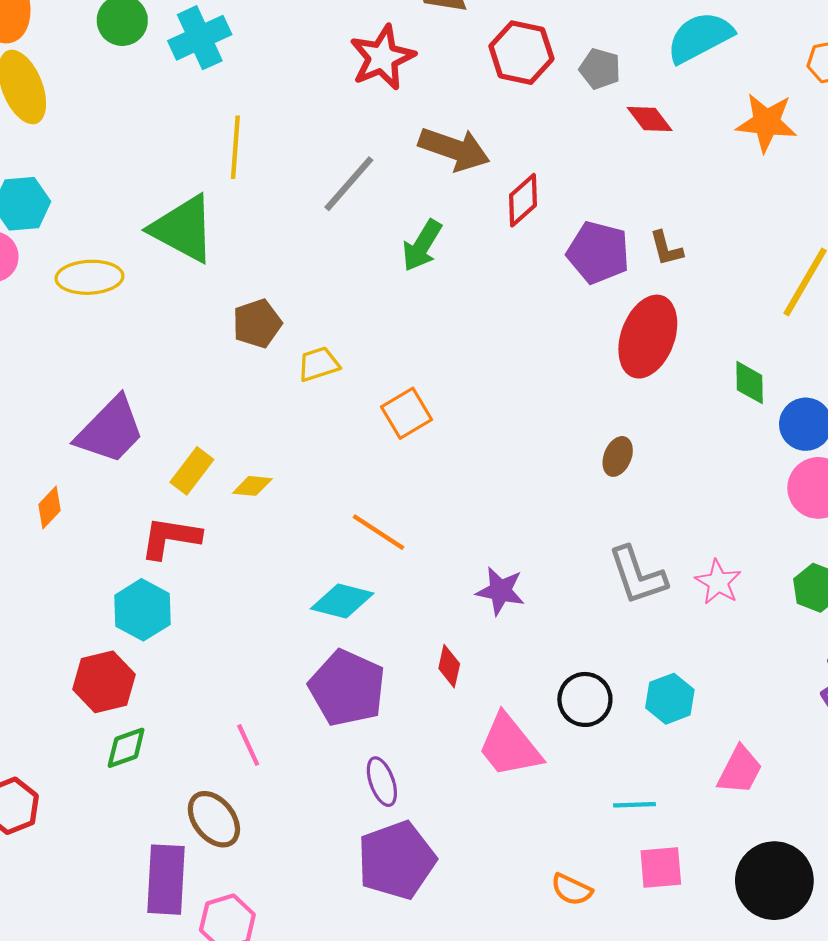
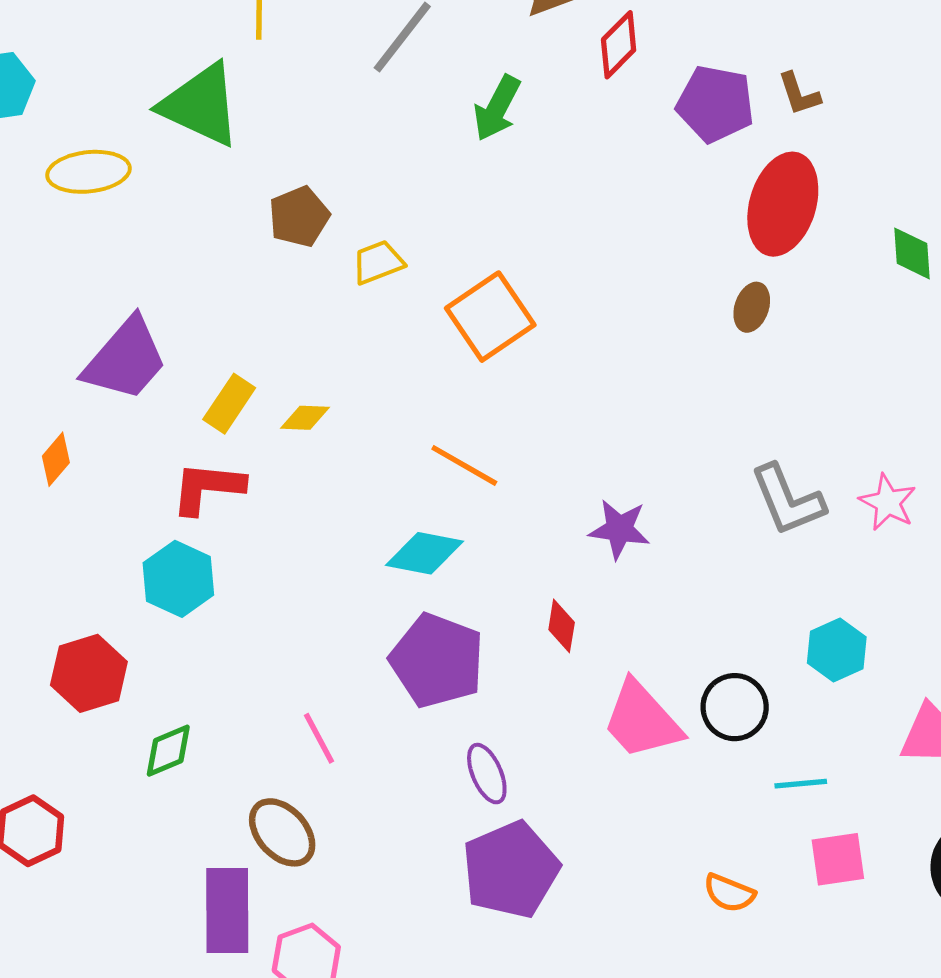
orange square: (407, 413) -> (490, 317), size x1.4
brown ellipse: (618, 456) -> (752, 307), moved
red hexagon: (104, 682) -> (89, 673), moved
black circle: (585, 699) -> (735, 707), moved

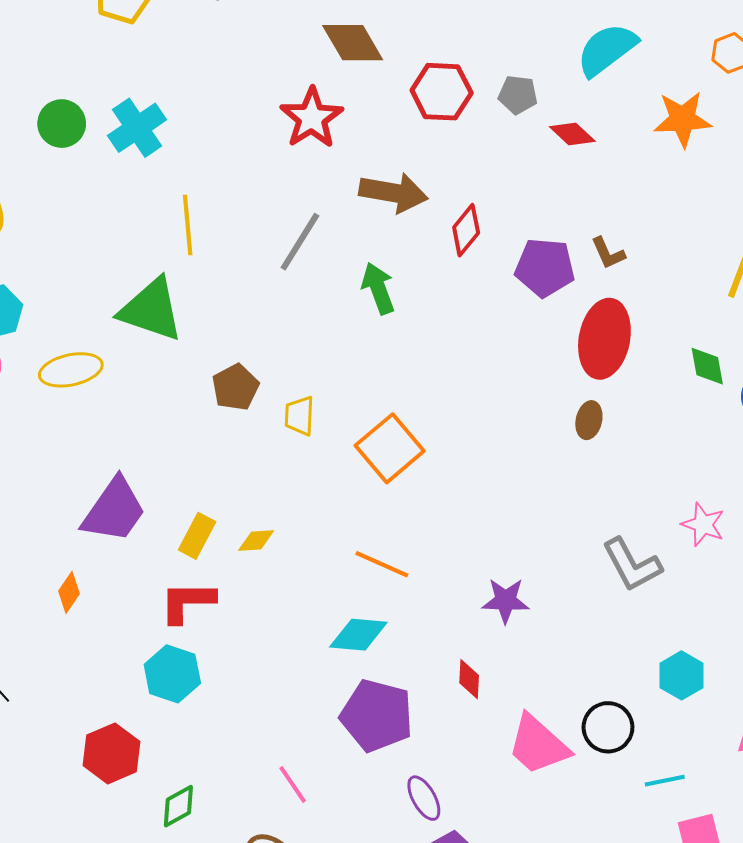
green arrow: (497, 108) -> (378, 288), turned 138
yellow trapezoid: (378, 262) -> (299, 416), turned -60
pink star: (888, 502) -> (703, 524), moved

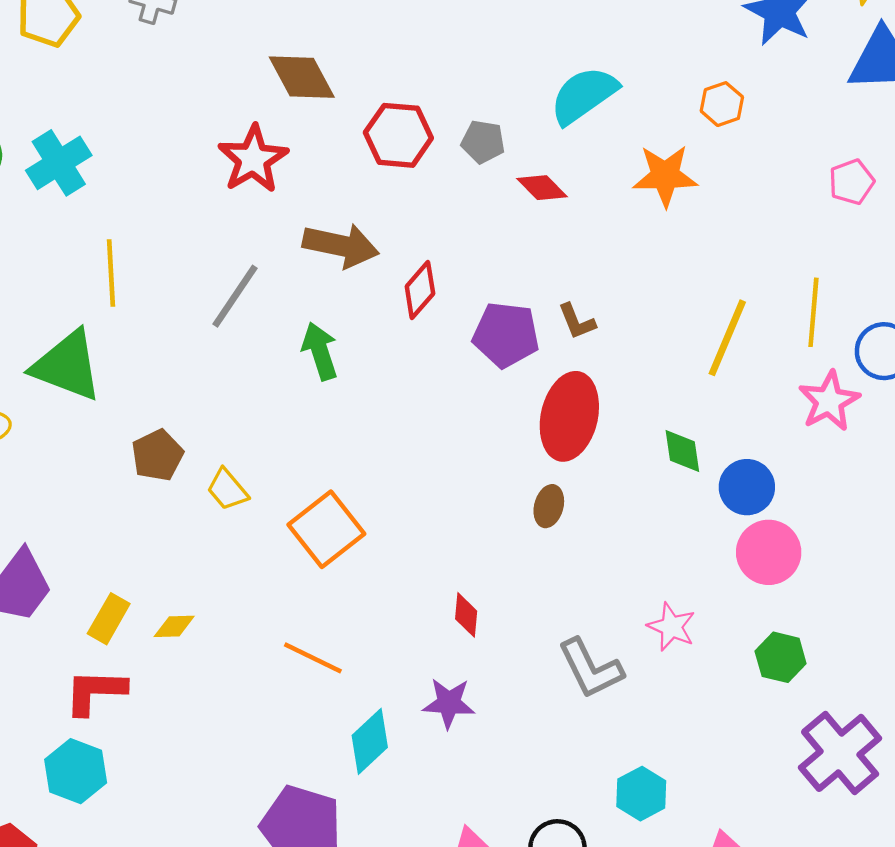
yellow trapezoid: (299, 416) -> (227, 490), turned -45
cyan diamond: (358, 635) -> (370, 741), moved, turned -50
red diamond: (469, 679) -> (466, 615), moved

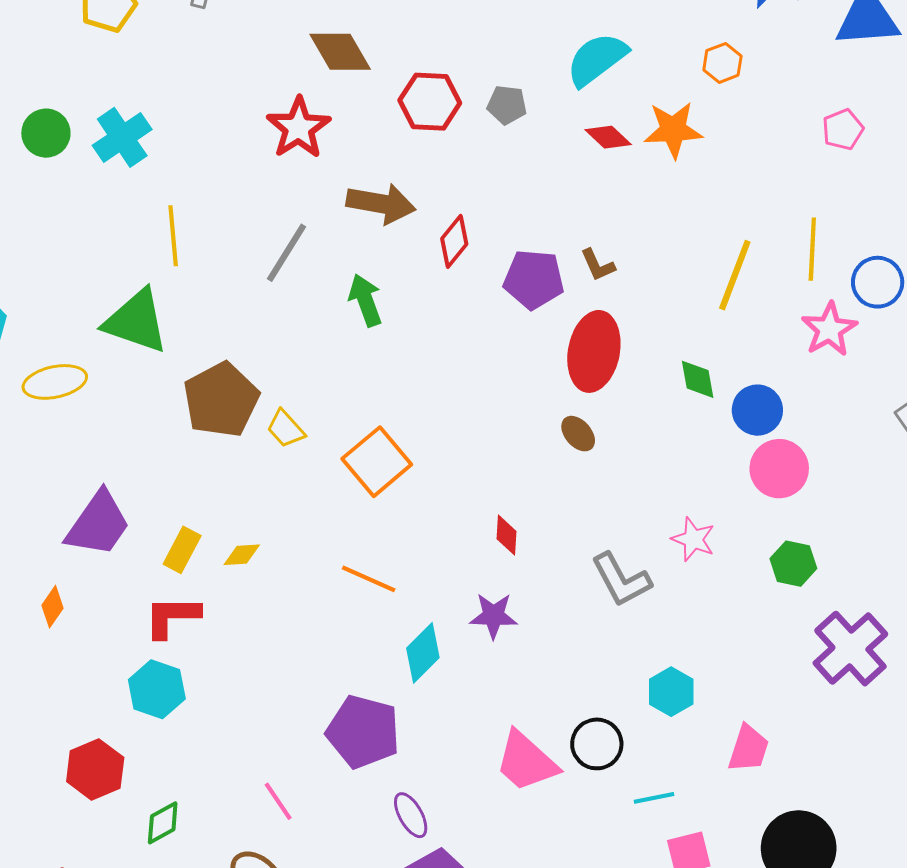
red diamond: (542, 188) -> (608, 137), moved
brown pentagon: (157, 455) -> (221, 400), size x1.6
brown ellipse: (549, 506) -> (578, 434), turned -54

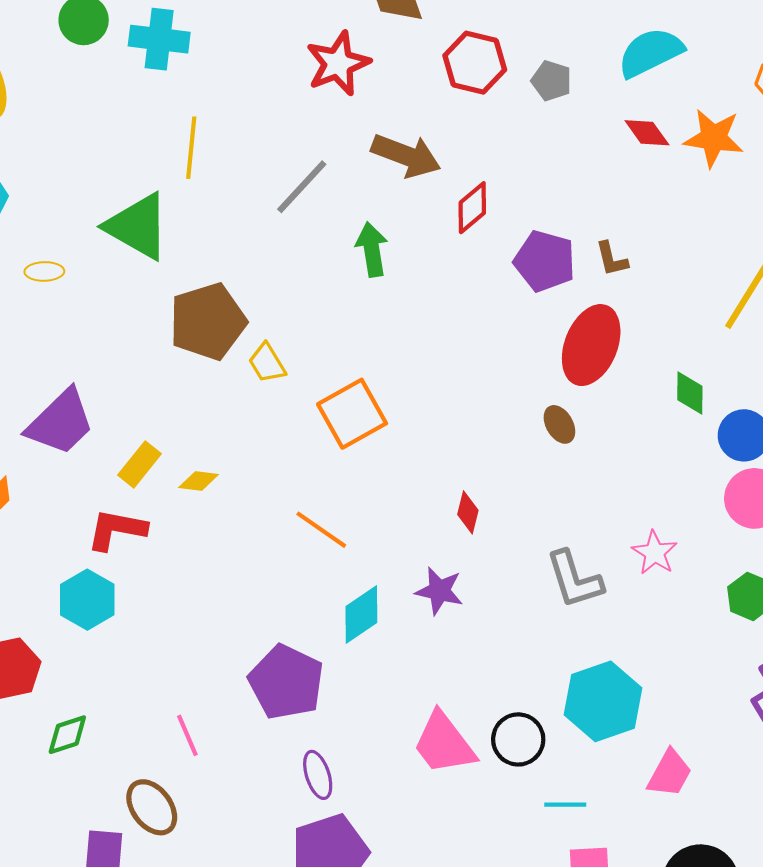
cyan cross: (122, 137) -> (159, 39), turned 30
yellow ellipse: (55, 382) -> (44, 271), size x0.6
cyan hexagon: (671, 692) -> (603, 701), size x1.6

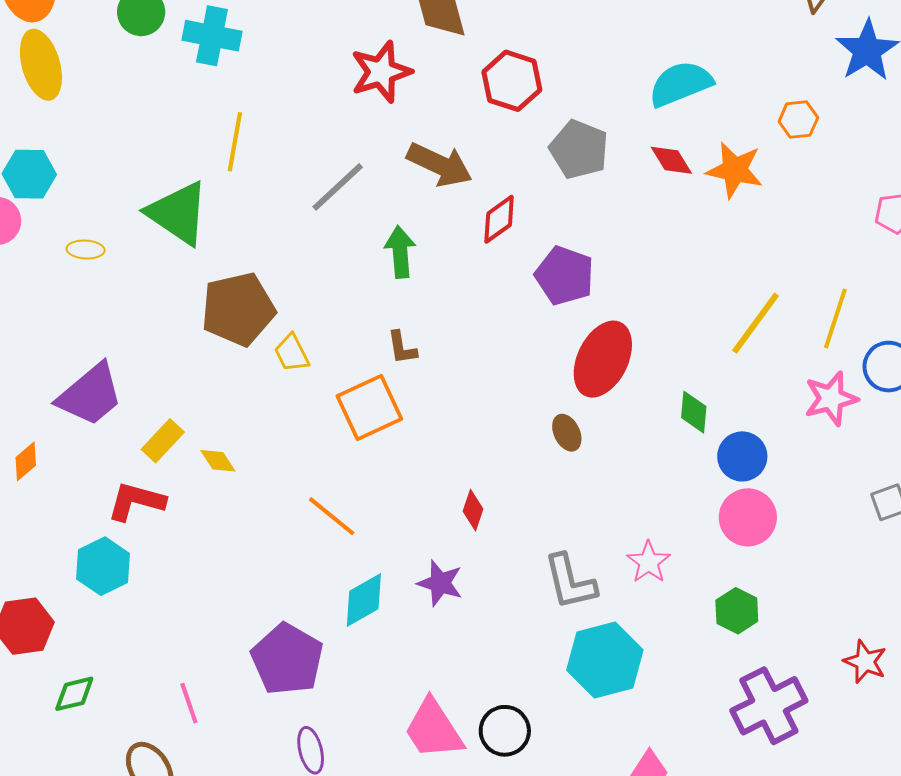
gray pentagon: (551, 81) -> (579, 149), moved, size x1.5
brown L-shape: (612, 259) -> (402, 348), moved
yellow diamond: (199, 481) -> (218, 461), turned 45
cyan hexagon: (603, 701) -> (605, 660), moved

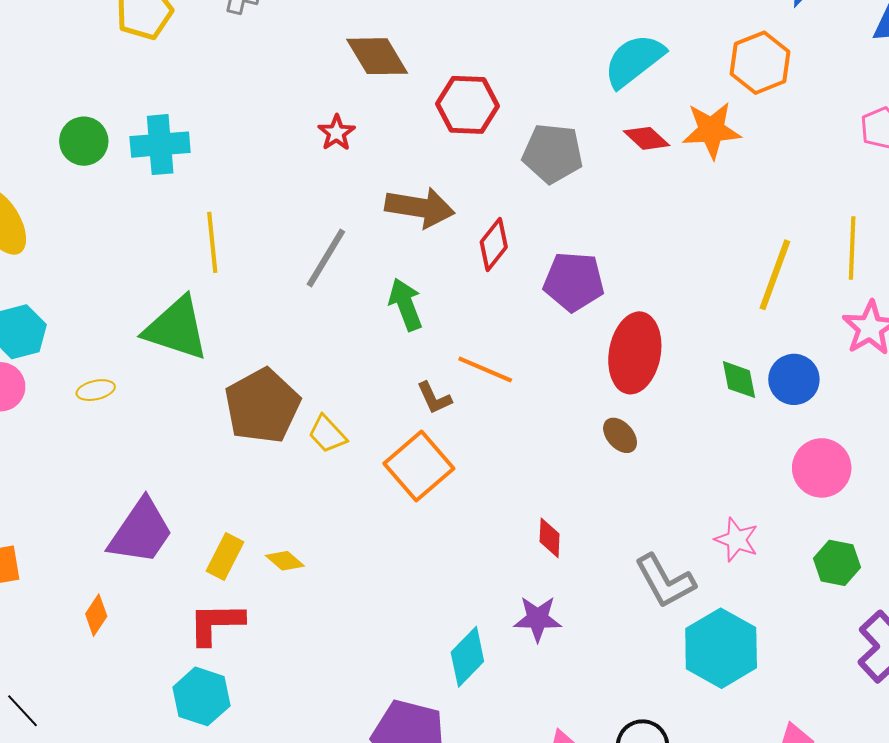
red star: (381, 72) -> (336, 133), size x0.6
orange hexagon: (798, 120) -> (760, 63), size x1.5
blue circle: (742, 456) -> (794, 379), moved
orange line: (332, 516) -> (485, 369), moved

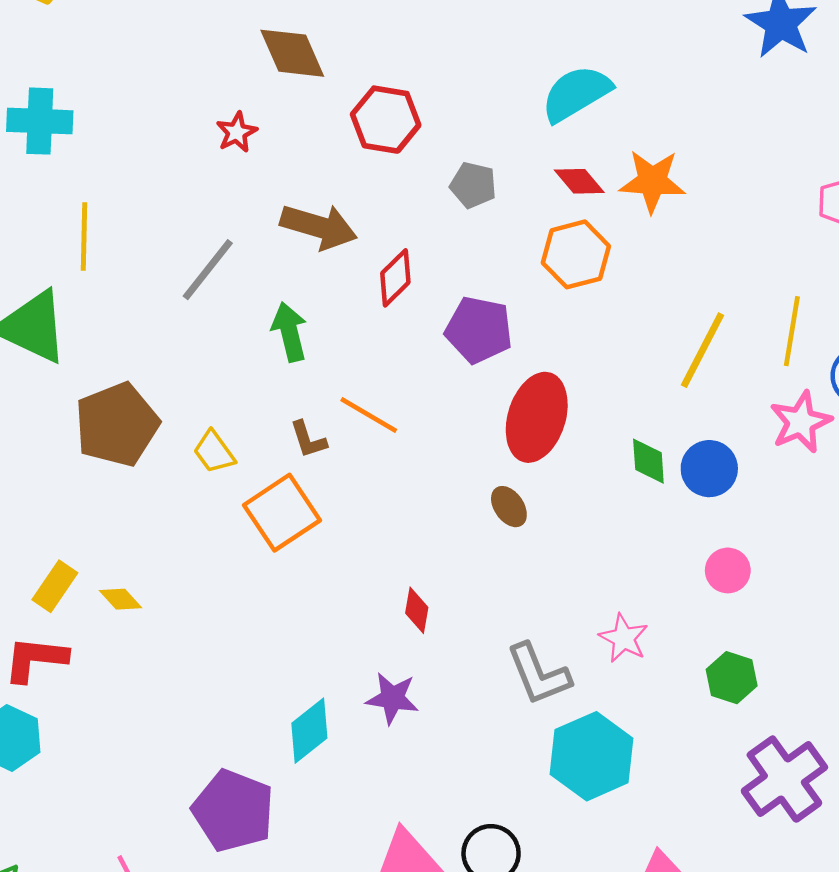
orange hexagon: (760, 63) -> (576, 254), moved
gray pentagon: (553, 153) -> (473, 185), size x0.7
yellow trapezoid: (327, 434) -> (214, 452), moved
pink circle: (822, 468) -> (728, 570), size x0.7

